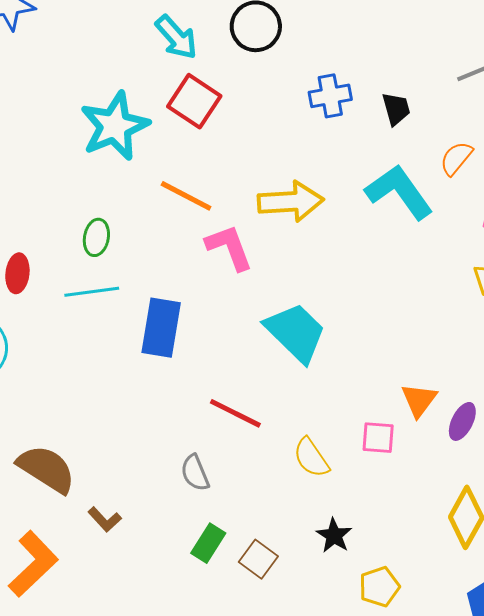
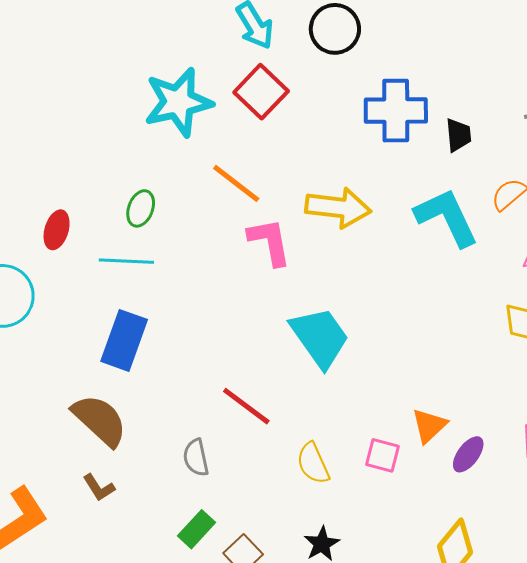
blue cross: (330, 96) -> (396, 111), size x1.5
blue rectangle: (161, 328) -> (124, 340), moved
brown semicircle: (46, 469) -> (100, 420), moved

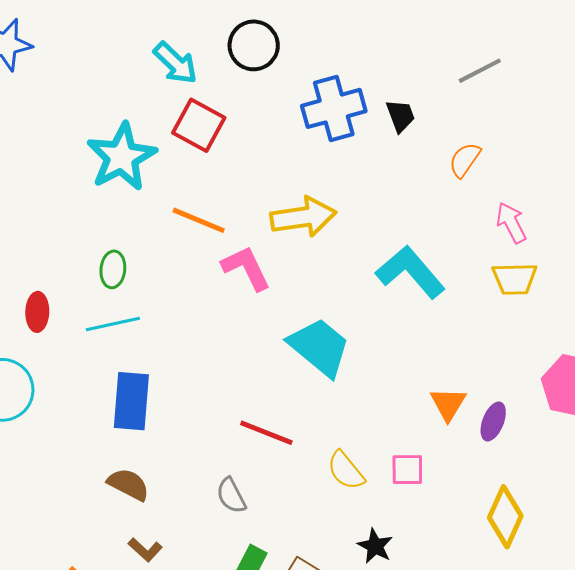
cyan L-shape: (447, 217) -> (410, 272), moved
brown semicircle: (100, 420) -> (128, 484), size x0.7
pink square: (382, 455) -> (407, 470), moved

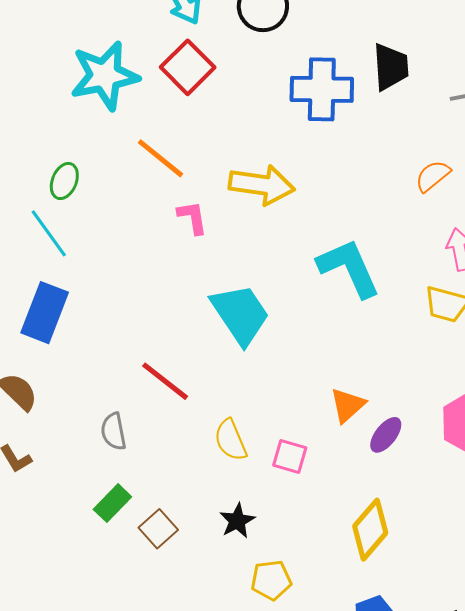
black trapezoid: (401, 116) -> (391, 67), moved, size x1.4
pink L-shape: (246, 268) -> (192, 217), size x0.7
cyan line: (113, 324) -> (49, 233), turned 50

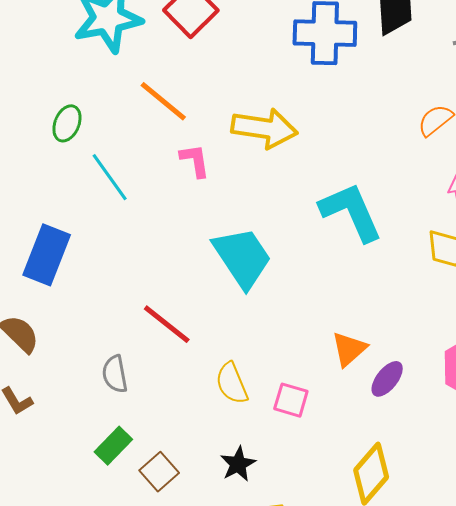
cyan line: (49, 233) -> (110, 177), moved

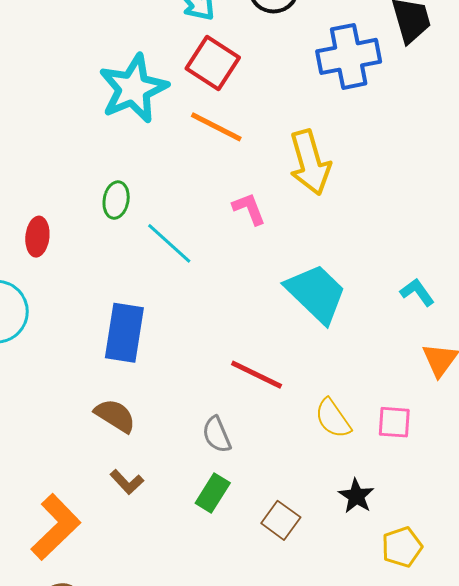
orange line: (163, 101) -> (216, 127), moved
yellow arrow: (264, 128) -> (310, 162), turned 78
cyan L-shape: (351, 212) -> (417, 292), moved, size x0.5
green rectangle: (113, 446) -> (213, 493), moved

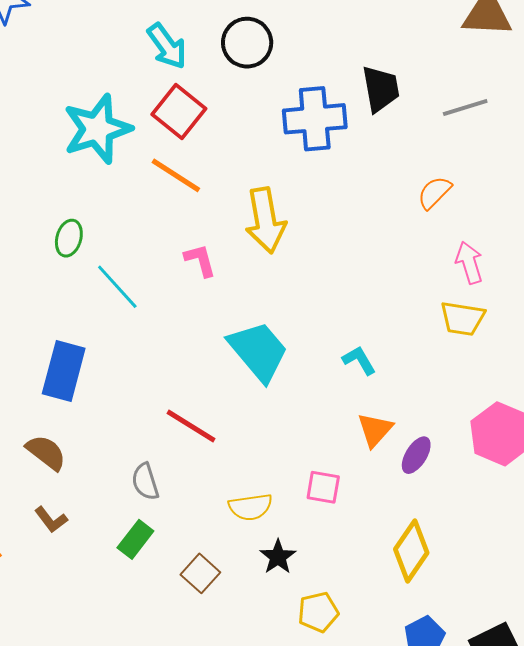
yellow semicircle: (333, 418) -> (250, 507), moved, turned -69

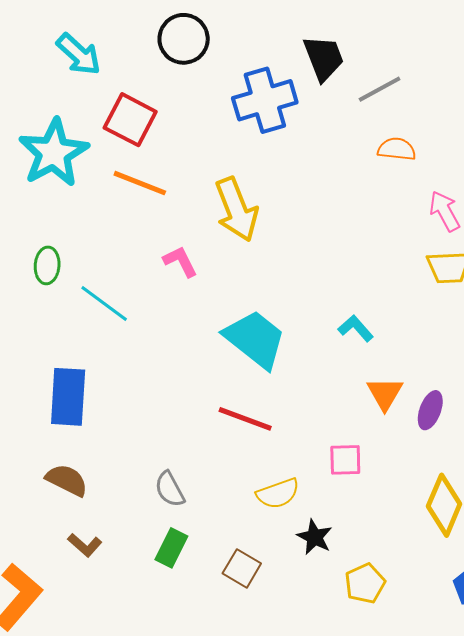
cyan arrow: (167, 46) -> (79, 54), moved
gray line: (465, 107) -> (380, 89), moved
orange semicircle: (434, 193) -> (397, 149), turned 63
red line: (191, 426) -> (245, 419), moved

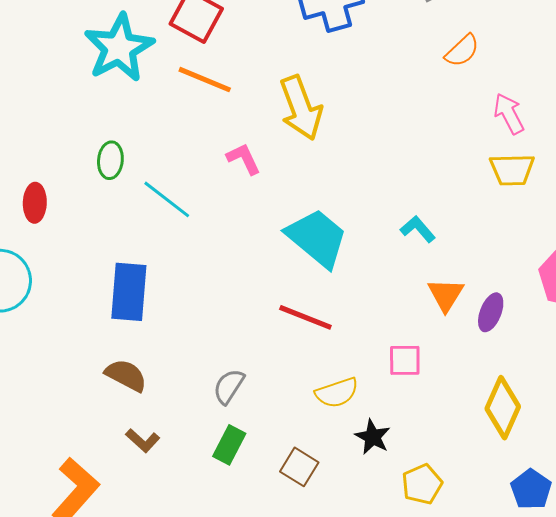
orange semicircle: (397, 149) -> (462, 51), turned 129
gray semicircle: (170, 489) -> (229, 386), turned 60

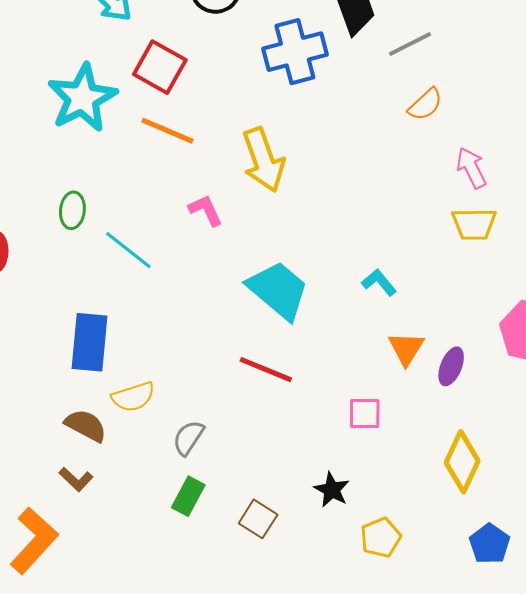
yellow semicircle: (337, 393) -> (133, 397), moved
brown L-shape: (143, 441) -> (76, 479), moved

